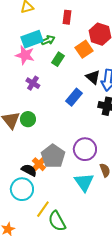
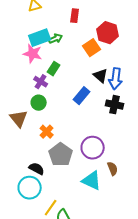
green rectangle: (58, 59) -> (54, 69), moved
green circle: (28, 119) -> (39, 103), moved
orange cross: (39, 164) -> (47, 132), moved
cyan triangle: (84, 182) -> (92, 181), turned -30

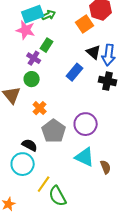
brown semicircle: (113, 169) -> (106, 167), moved

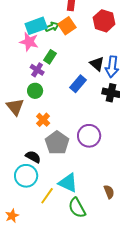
orange square: (85, 24) -> (67, 26), moved
cyan triangle: (85, 157) -> (68, 183), moved
brown semicircle: (106, 167) -> (109, 192), moved
green semicircle: (58, 196) -> (77, 208), moved

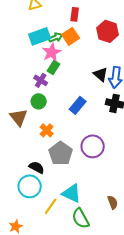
pink star: (29, 42) -> (52, 52), moved, turned 30
blue rectangle: (78, 84) -> (78, 105), moved

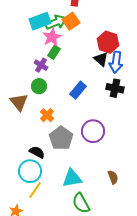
red hexagon: (108, 31) -> (108, 42), moved
green arrow: (56, 37) -> (56, 22), size x1.5
cyan triangle: (72, 193) -> (72, 178), turned -35
brown semicircle: (113, 202) -> (113, 177), moved
yellow line: (51, 206) -> (35, 190), moved

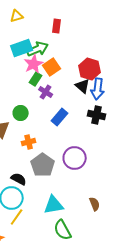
orange square: (71, 21) -> (52, 67), moved
purple cross: (41, 65) -> (46, 92), moved
orange cross: (47, 115) -> (29, 142), turned 32

